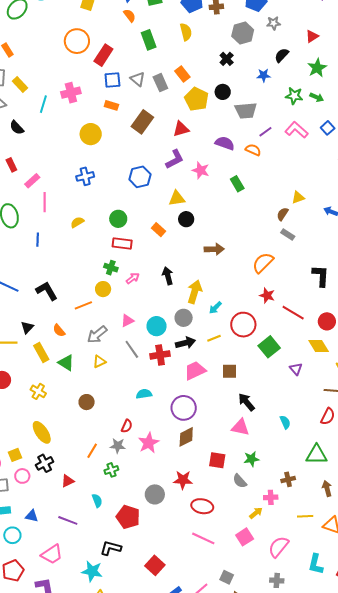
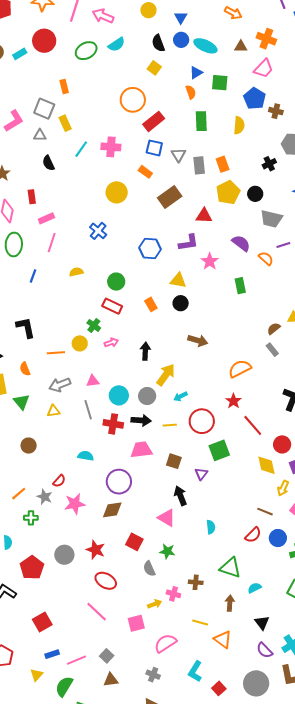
blue cross: (85, 176) -> (98, 231), turned 36
purple triangle: (296, 369) -> (201, 474), moved

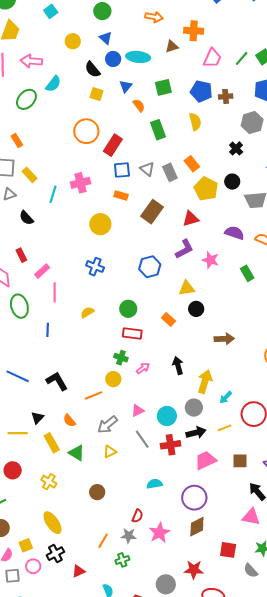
pink trapezoid: (264, 69) -> (212, 58), moved
blue triangle: (196, 73) -> (126, 86), moved

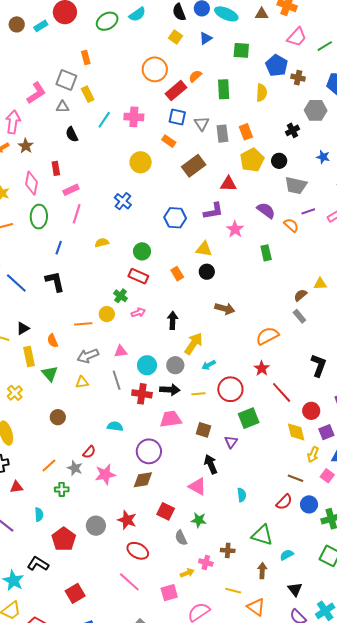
orange semicircle: (139, 105) -> (195, 76), moved, turned -112
black L-shape: (57, 381) -> (55, 281), moved

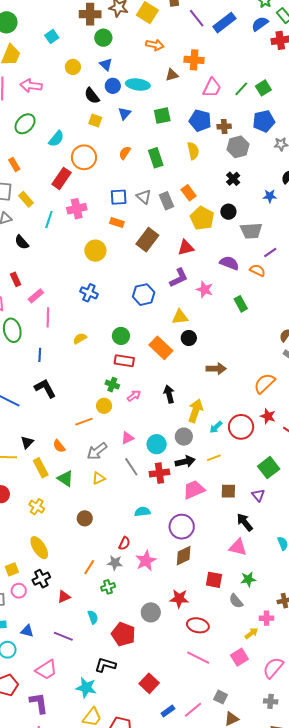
cyan semicircle: (137, 14) -> (56, 139), moved
red rectangle: (176, 91) -> (62, 178), moved
gray hexagon: (316, 110) -> (238, 147), moved
orange rectangle: (177, 274) -> (161, 348), size x1.6
red circle: (230, 389) -> (241, 427), moved

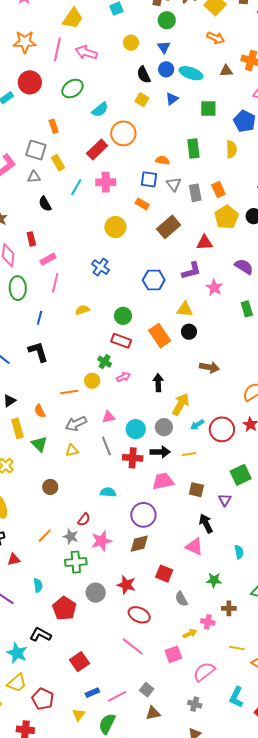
orange semicircle: (125, 153) -> (162, 160), moved, turned 56
green star: (248, 579) -> (214, 580), moved
green cross: (108, 587) -> (76, 562), moved, size x1.5

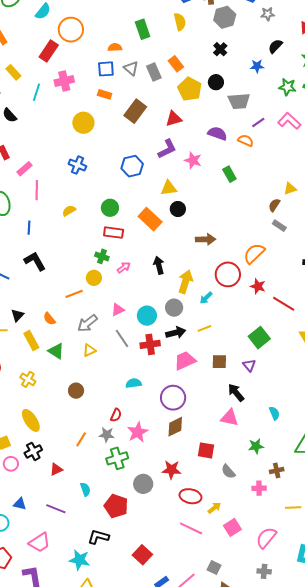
red circle: (222, 429) -> (228, 274), moved
yellow arrow: (190, 634) -> (214, 508), moved

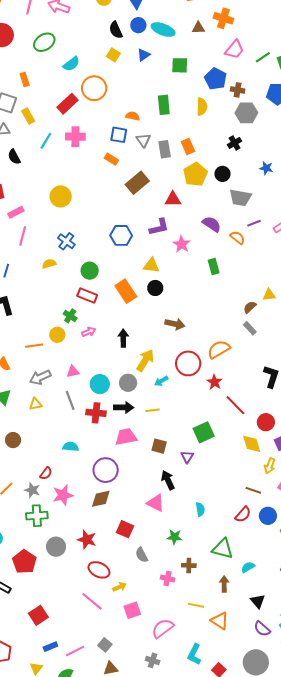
yellow circle: (83, 123) -> (61, 196), moved
blue cross: (77, 165) -> (66, 241), moved

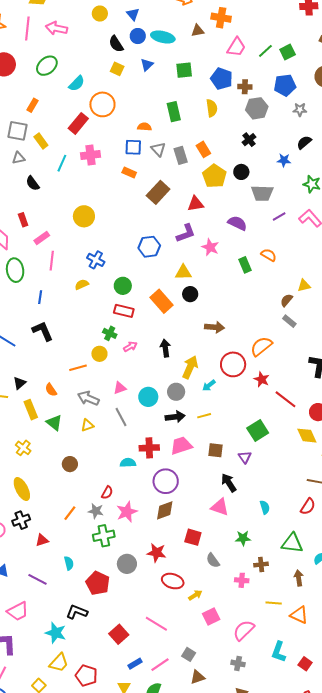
orange rectangle: (25, 80) -> (32, 105), turned 56
orange semicircle: (237, 238) -> (269, 255), moved
gray arrow: (40, 377) -> (88, 398), turned 55
red cross: (96, 413) -> (149, 448), moved
pink line: (92, 601) -> (156, 624), moved

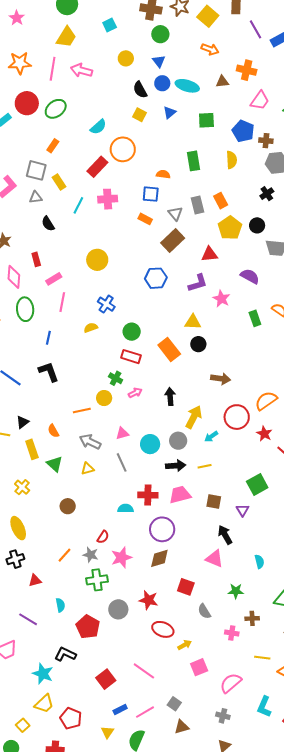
green ellipse: (47, 66) -> (56, 109), moved
gray triangle: (158, 149) -> (175, 214), moved
blue hexagon: (149, 247) -> (156, 278), moved

